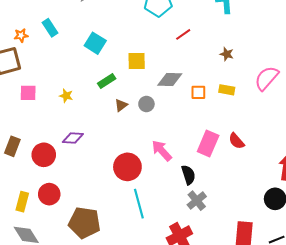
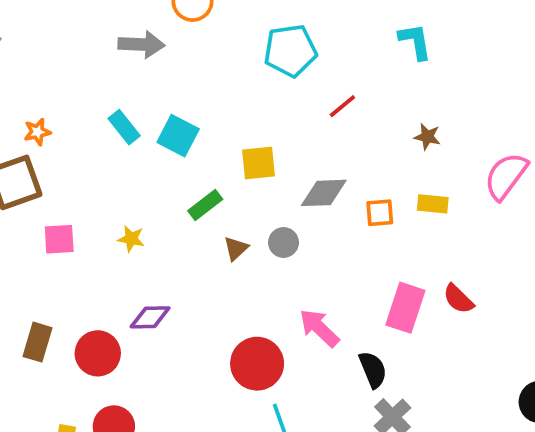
cyan rectangle: (50, 28) -> (124, 127), moved

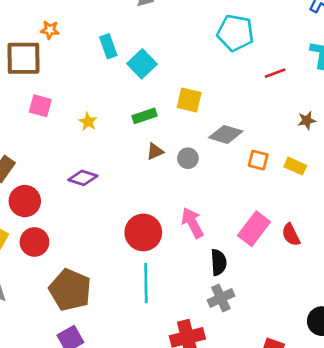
red line: (342, 106) -> (275, 73), moved
brown star: (427, 137) -> (307, 120), turned 30
red circle: (98, 353) -> (25, 201), moved

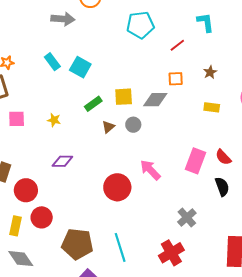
yellow square: (189, 100) -> (124, 97), moved
orange square: (258, 160) -> (176, 79), moved
black semicircle: (219, 262) -> (222, 187), moved
cyan line: (146, 283) -> (120, 247), moved

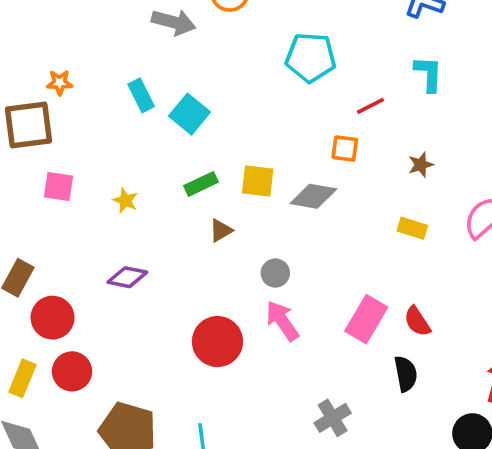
orange square: (176, 79) -> (345, 148), moved
gray circle: (133, 125) -> (275, 273), moved

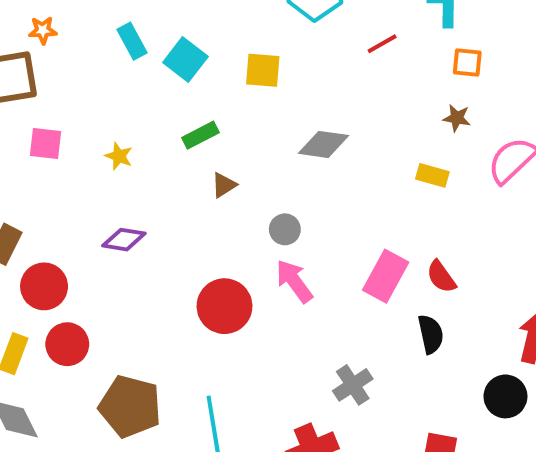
orange square: (345, 148) -> (467, 63), moved
brown star: (421, 165) -> (457, 118), moved, turned 30
yellow square: (258, 181) -> (263, 70), moved

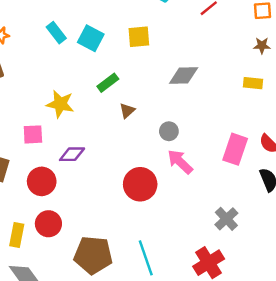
pink square: (46, 143) -> (33, 134), moved
yellow star: (119, 156) -> (60, 104), size x1.6
red circle: (44, 286) -> (42, 181), moved

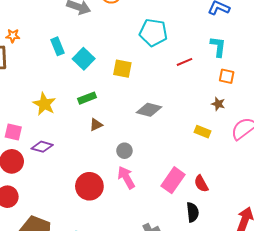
pink square: (33, 134) -> (13, 132), moved

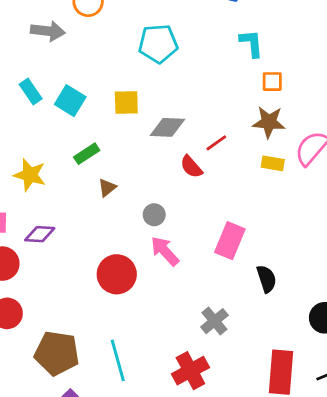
red line: (184, 62) -> (216, 143), moved
brown star: (218, 104) -> (269, 122), size x1.6
gray diamond: (149, 110) -> (167, 127), moved
yellow rectangle: (202, 132) -> (273, 163), moved
red semicircle: (201, 184) -> (191, 167), moved

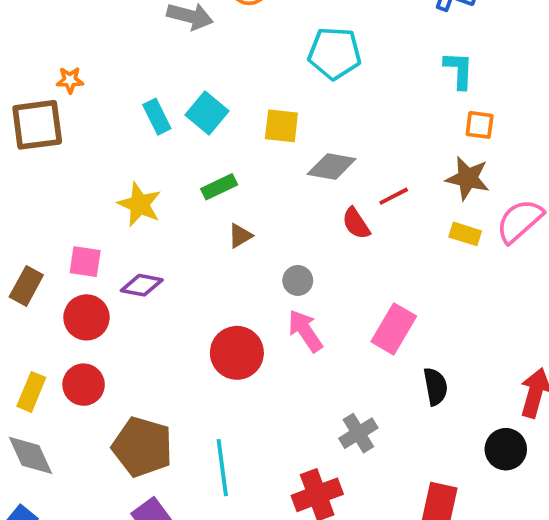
cyan rectangle: (31, 91) -> (157, 117), moved

